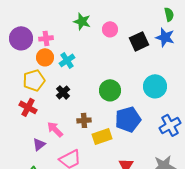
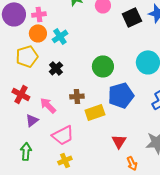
red cross: (28, 107) -> (21, 94), moved

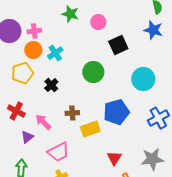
black square: (132, 17) -> (118, 45), moved
green circle: (103, 66) -> (93, 72), moved

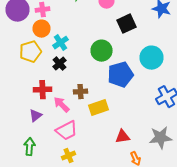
cyan cross: (55, 53) -> (60, 43), moved
red cross: (16, 111) -> (42, 90), moved, turned -30
blue pentagon: (116, 112) -> (120, 75), moved
pink arrow: (43, 122) -> (62, 105), moved
red triangle: (114, 158) -> (122, 137), turned 49

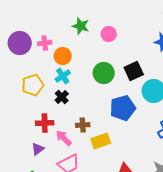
black square: (126, 24) -> (134, 71), moved
orange circle: (42, 29) -> (63, 56), moved
green circle: (102, 51) -> (104, 73), moved

